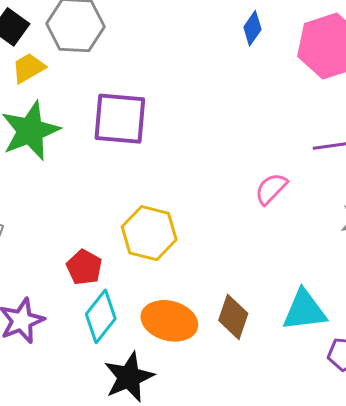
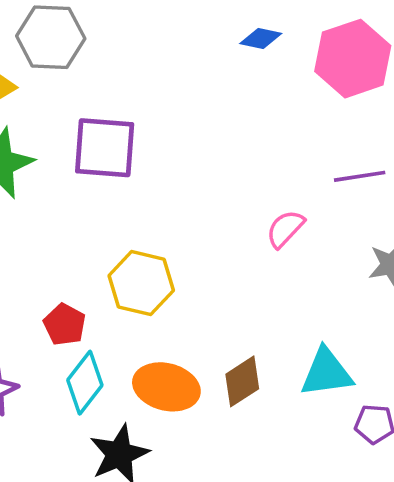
blue diamond: (252, 28) -> (261, 38), turned 68
brown diamond: (233, 317) -> (242, 381), turned 39

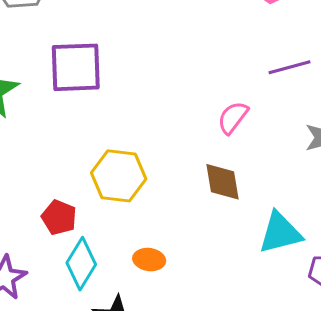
brown diamond: (242, 381) -> (222, 182), moved, turned -60
orange ellipse: (166, 387) -> (149, 260), size x0.6

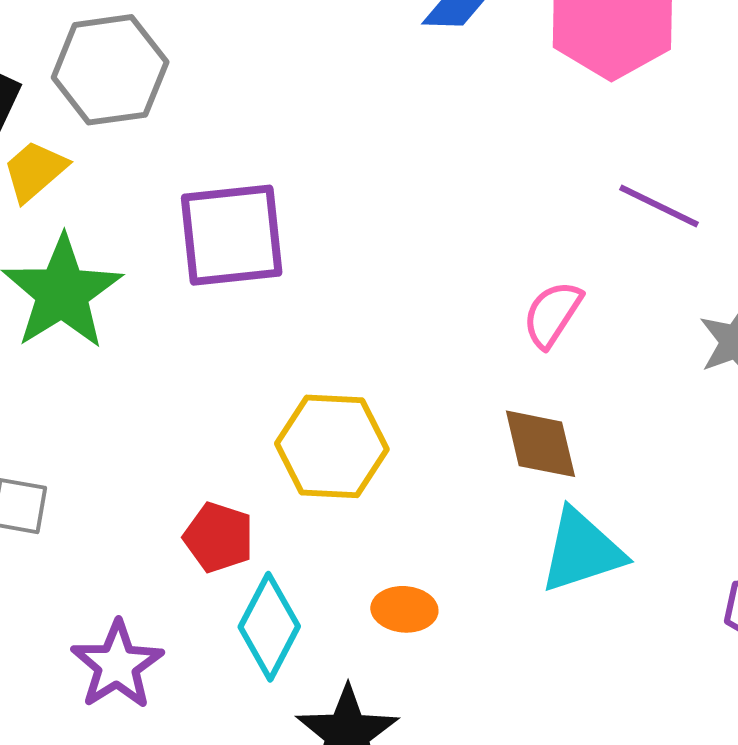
purple line: (290, 67) -> (659, 206), turned 45
cyan triangle: (280, 233) -> (582, 551), moved

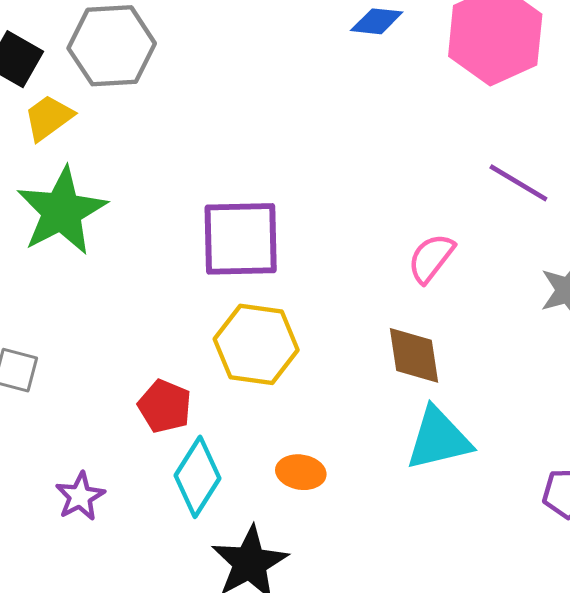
purple square: (232, 235) -> (241, 239), moved
purple star: (117, 665) -> (80, 496), size x0.7

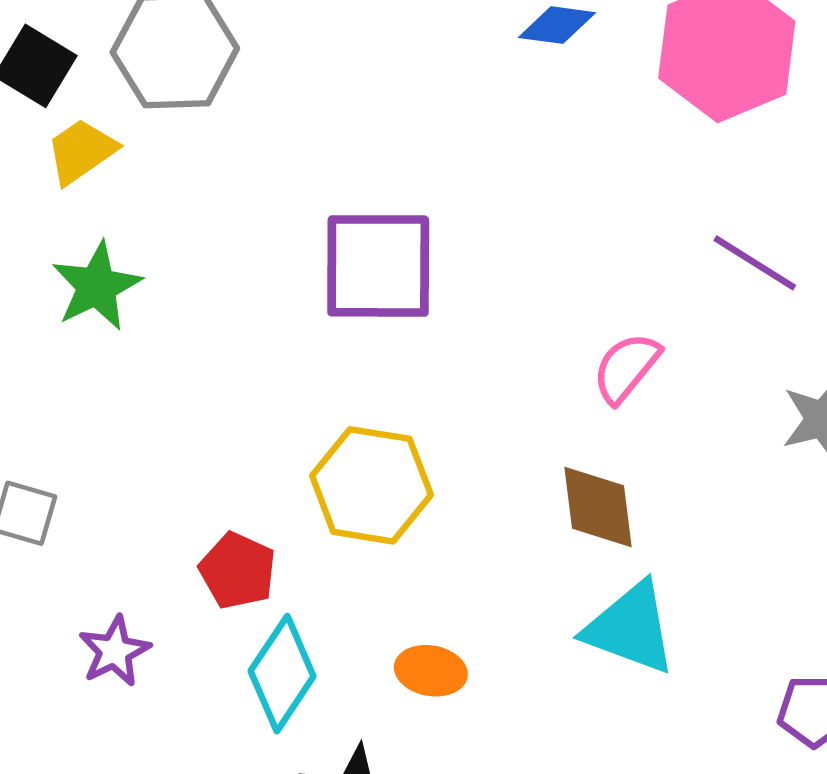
green star: (62, 211) -> (97, 286), size x0.7
purple square: (241, 239) -> (378, 266), moved
cyan triangle: (439, 439) -> (630, 628), turned 32
purple star: (80, 496) -> (115, 651), moved

